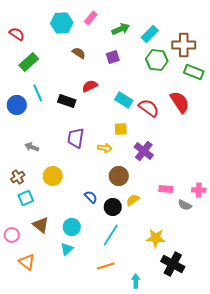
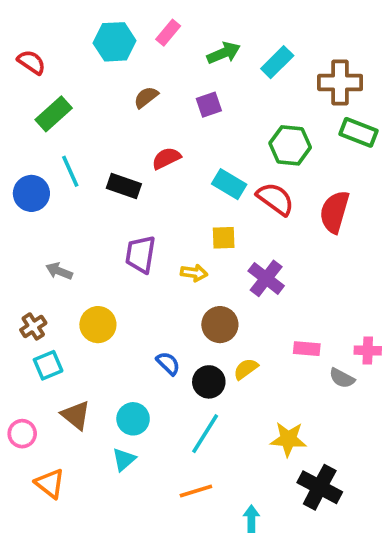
brown semicircle: (79, 53) -> (146, 97), turned -72
green hexagon: (157, 60) -> (290, 145), moved
red semicircle: (180, 102) -> (334, 212), moved, turned -130

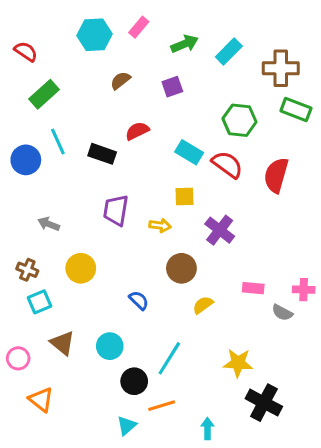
brown cross: (33, 326) -> (27, 270), turned -35
black circle: (209, 382) -> (134, 381), moved
cyan triangle: (124, 459) -> (127, 425), moved

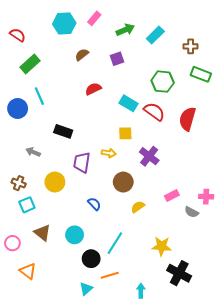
brown cross: (281, 68) -> (191, 46), size x0.6
black rectangle: (102, 154) -> (63, 131), moved
purple trapezoid: (116, 210) -> (82, 162), moved
pink rectangle: (253, 288) -> (172, 195), turned -32

